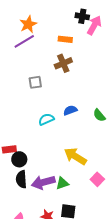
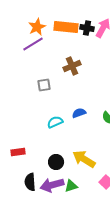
black cross: (82, 16) -> (87, 28), moved
orange rectangle: (65, 39) -> (66, 27), moved, size x1.6
black circle: (19, 159) -> (56, 162), moved

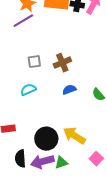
brown cross: (72, 66) -> (62, 63), moved
cyan semicircle: (55, 122) -> (28, 90), moved
black circle: (56, 162) -> (46, 139), size x1.5

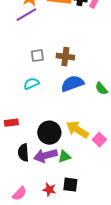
brown cross: (62, 63) -> (65, 57), turned 30
blue semicircle: (69, 90) -> (72, 84), size x1.6
pink square: (96, 159) -> (99, 140), moved

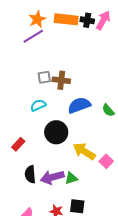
brown cross: (65, 57) -> (61, 80), moved
red rectangle: (11, 123) -> (18, 144), turned -40
black circle: (49, 133) -> (56, 132), moved

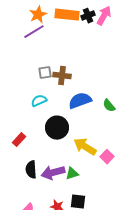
black cross: (87, 20) -> (88, 16), turned -32

